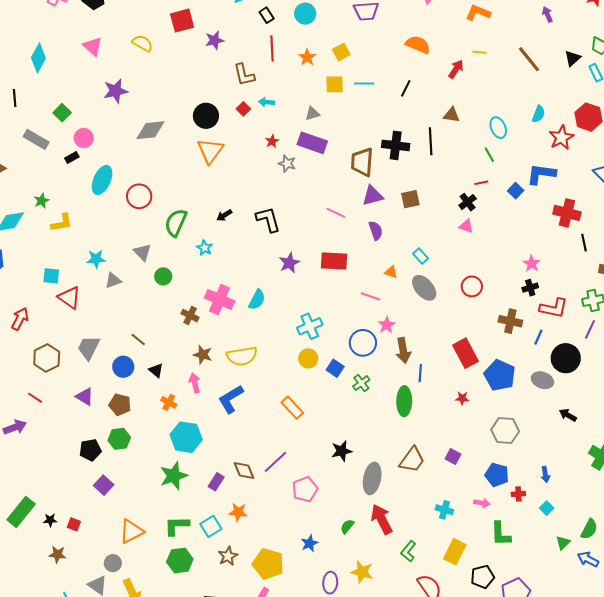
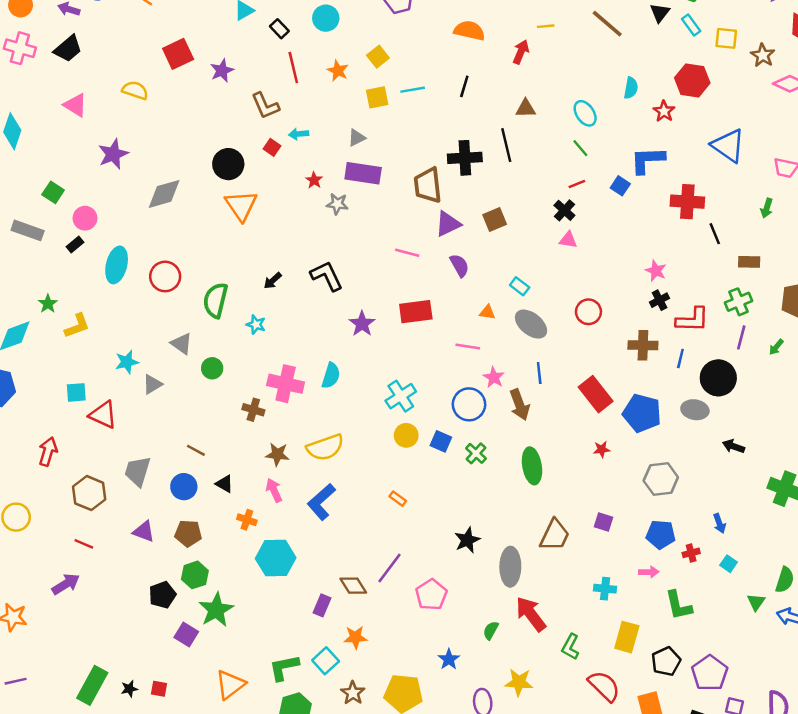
red star: (561, 137) -> (664, 111), size x0.7
blue line: (420, 373) -> (539, 373), moved
orange rectangle: (292, 408) -> (398, 499), size x0.6
green star: (174, 476) -> (216, 610), moved

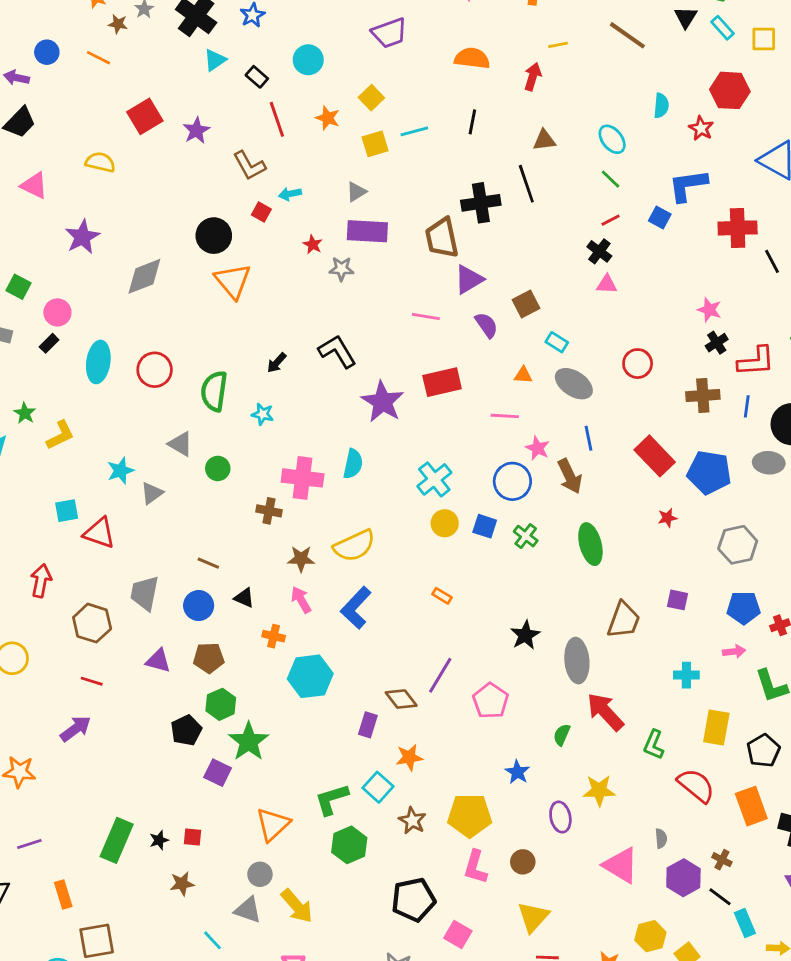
brown square: (495, 220) -> (526, 304), moved
purple star: (362, 324) -> (383, 402), size x1.4

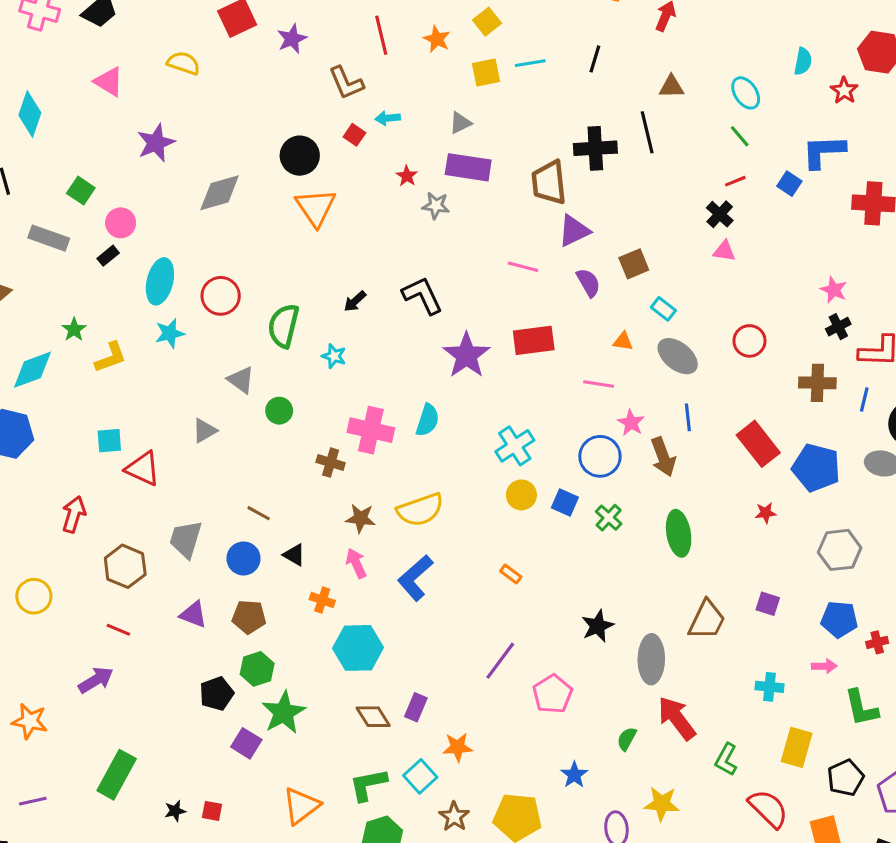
cyan star: (120, 471) -> (170, 333), moved
brown diamond: (401, 699) -> (373, 717), moved
green rectangle: (117, 840) -> (117, 775), moved

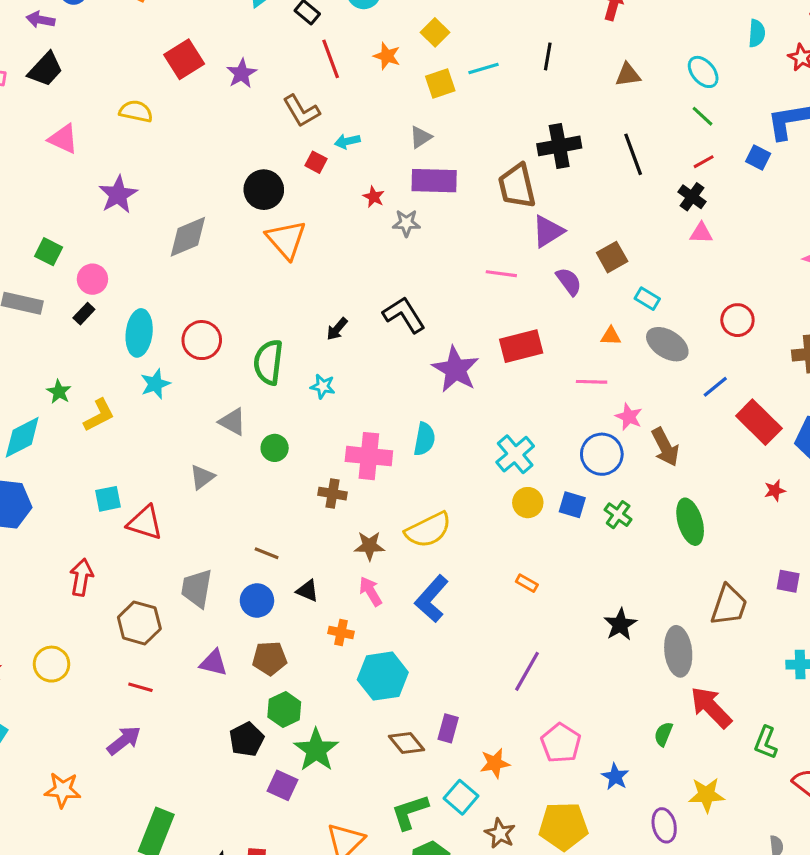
black line: (647, 132) -> (633, 154), moved
blue line: (688, 417) -> (715, 387), moved, turned 64
pink pentagon: (553, 694) -> (561, 743), moved

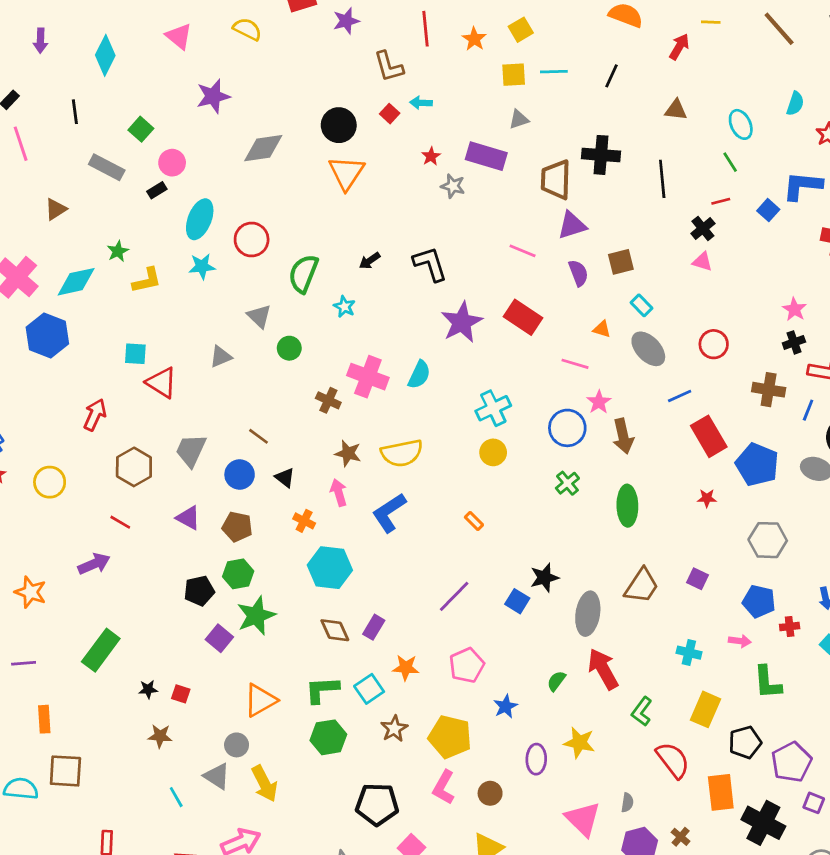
gray triangle: (421, 137) -> (519, 119), moved
red rectangle: (521, 346) -> (523, 317), turned 33
blue square: (572, 505) -> (517, 601), moved

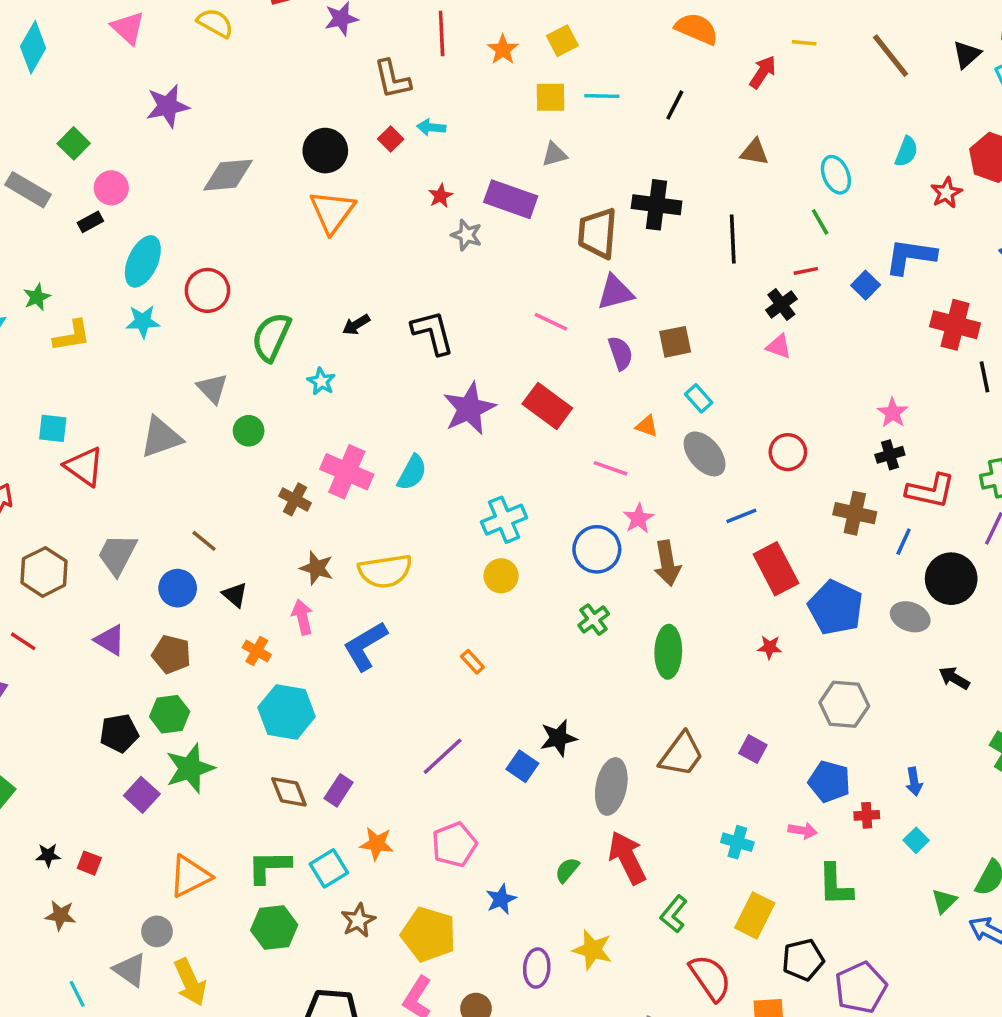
gray triangle: (221, 357) -> (161, 437), size x1.5

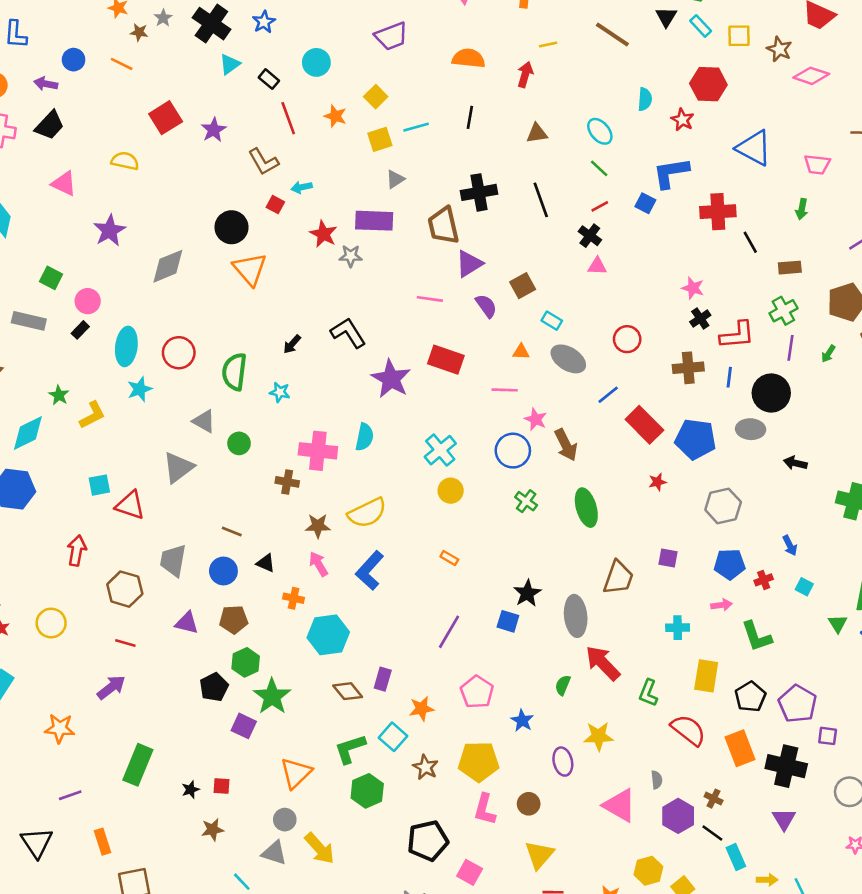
red star: (441, 196) -> (323, 234), size x1.5

